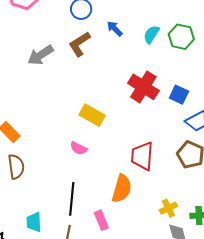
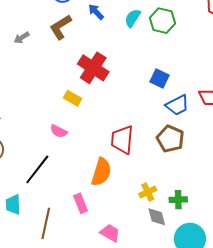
gray arrow: (41, 55) -> (22, 38), size x0.6
red cross: (143, 87) -> (93, 68), moved
yellow rectangle: (92, 115) -> (73, 98), size x0.7
black line: (72, 199) -> (37, 169), moved, turned 32

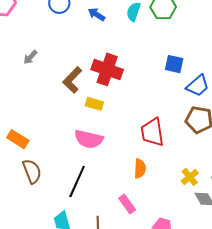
brown L-shape: (61, 27) -> (72, 80), moved
pink semicircle: (59, 131) -> (89, 139), size x1.6
orange semicircle: (101, 172) -> (140, 169), size x0.7

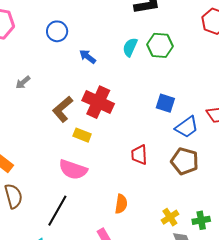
blue arrow: (96, 14) -> (88, 57), moved
red trapezoid: (152, 132) -> (139, 155), moved, size x0.7

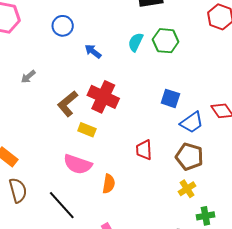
orange semicircle: (121, 204) -> (109, 184), moved
black line: (57, 211) -> (62, 205), turned -72
yellow cross: (170, 217) -> (187, 189), moved

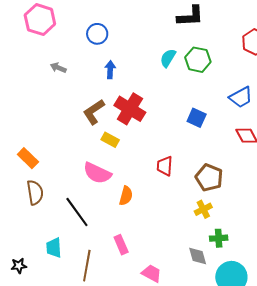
blue arrow: (93, 51) -> (110, 70), moved, turned 48
gray arrow: (28, 77) -> (58, 68), moved, turned 56
blue trapezoid: (192, 122) -> (241, 97), moved

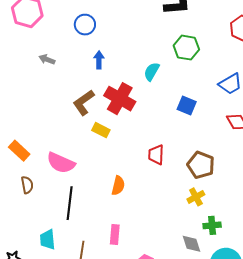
cyan semicircle: (168, 58) -> (152, 72), moved
pink semicircle: (97, 173) -> (61, 163), moved
brown semicircle: (35, 193) -> (27, 185), size x0.7
black line: (77, 212) -> (70, 203), turned 44
pink rectangle: (121, 245) -> (115, 234), turned 30

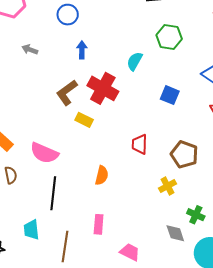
yellow cross: (196, 197) -> (168, 186), moved
green cross: (212, 225) -> (196, 215), turned 30

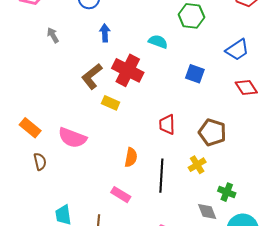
gray arrow: (30, 50) -> (53, 35), turned 42
cyan semicircle: (135, 61) -> (158, 42), turned 84
black line: (53, 193) -> (161, 176), moved
pink rectangle: (99, 224) -> (121, 195), moved, turned -60

